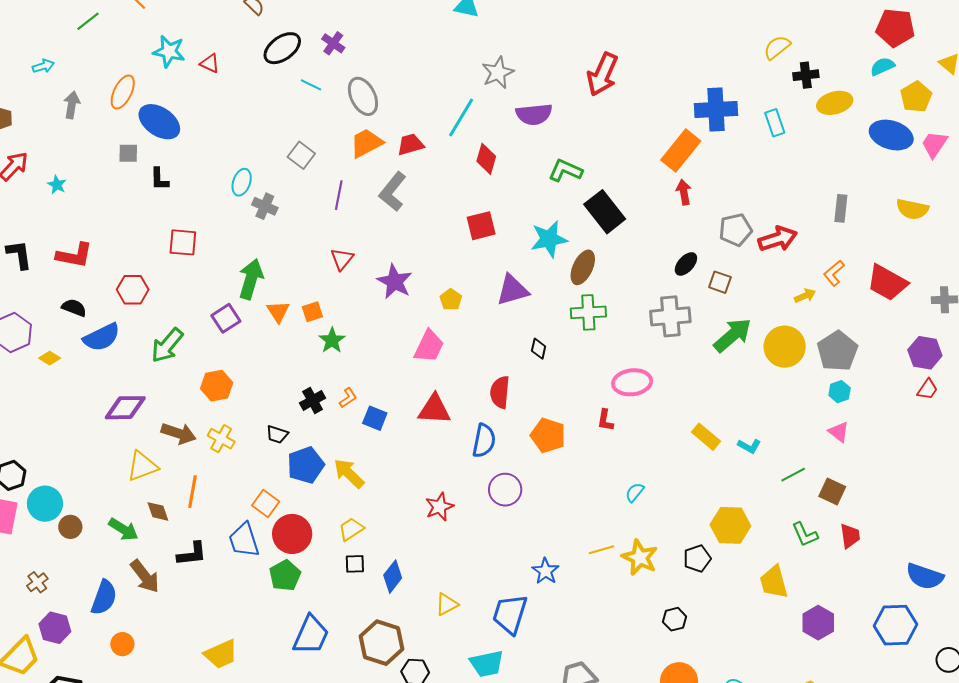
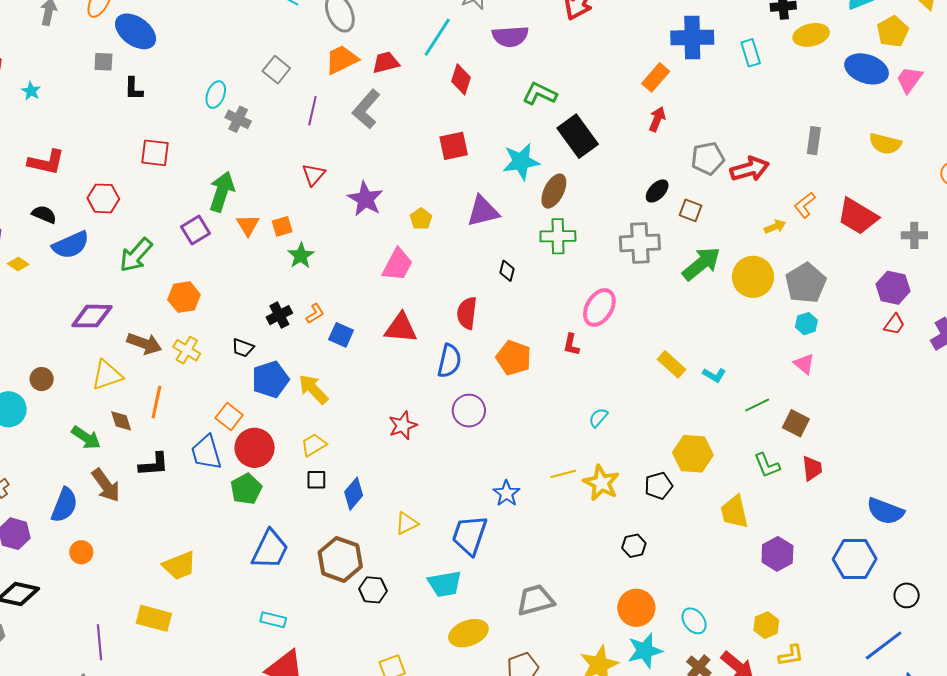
orange rectangle: (681, 150) -> (656, 77), size x0.7
red arrow: (684, 192) -> (657, 119), turned 30
pink ellipse: (632, 382) -> (599, 307), turned -54
brown circle: (70, 527) -> (42, 379), moved

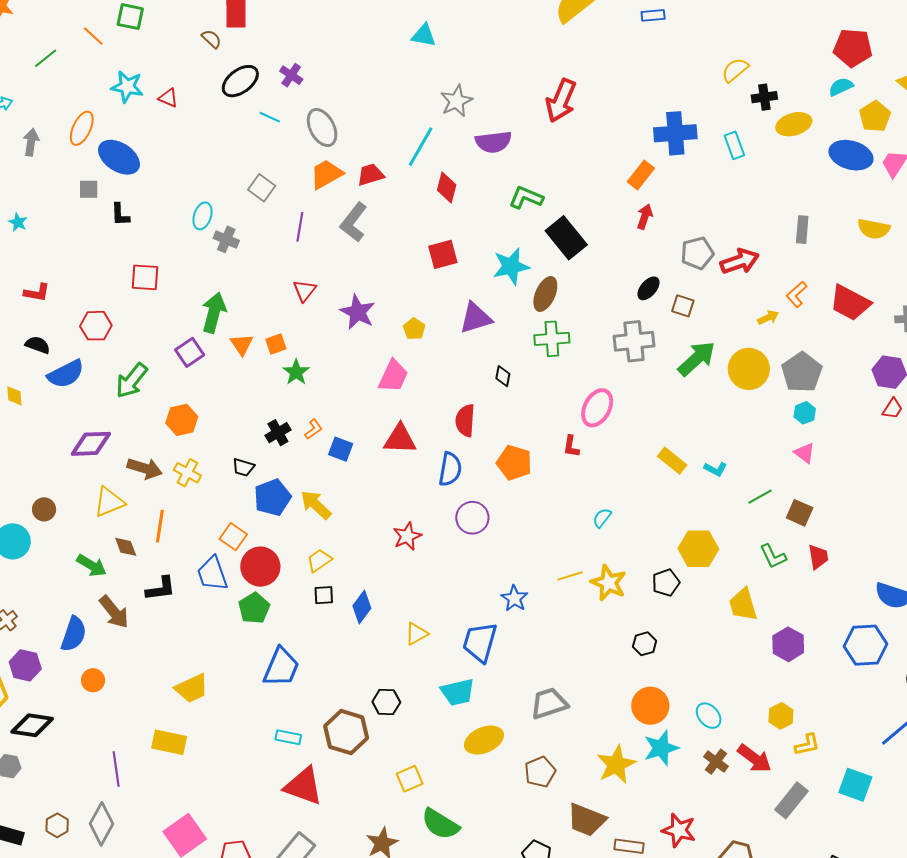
red L-shape: (46, 162) -> (37, 293), size x0.7
yellow diamond: (18, 264) -> (14, 396), turned 55
brown hexagon: (340, 559) -> (346, 732), moved

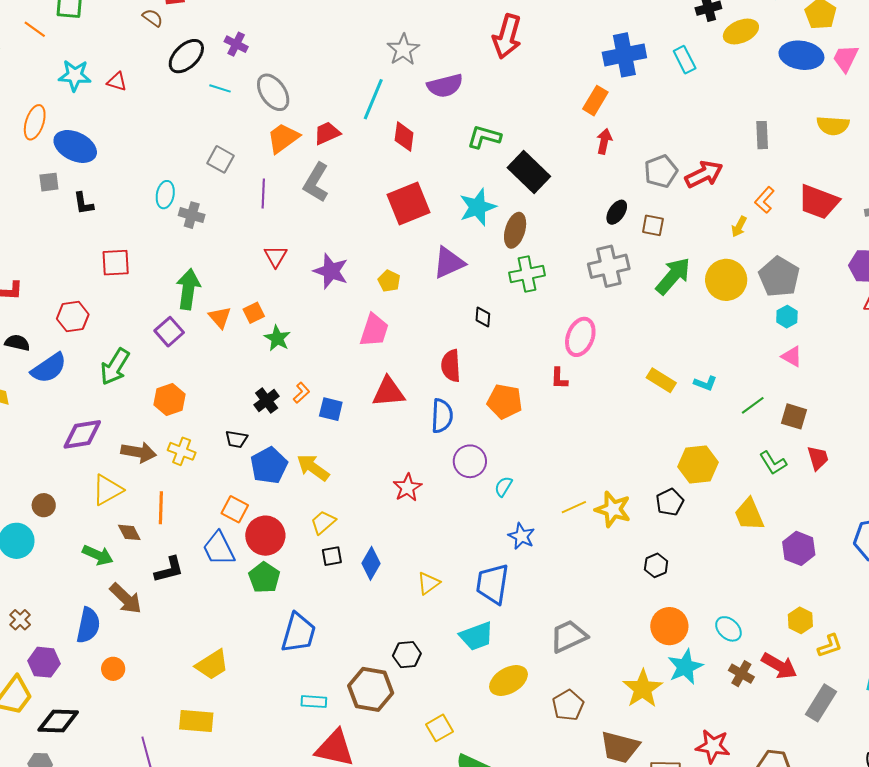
red square: (443, 254) -> (408, 203), size x1.4
yellow arrow: (768, 318) -> (739, 227), turned 150
cyan semicircle: (602, 518) -> (503, 487), moved

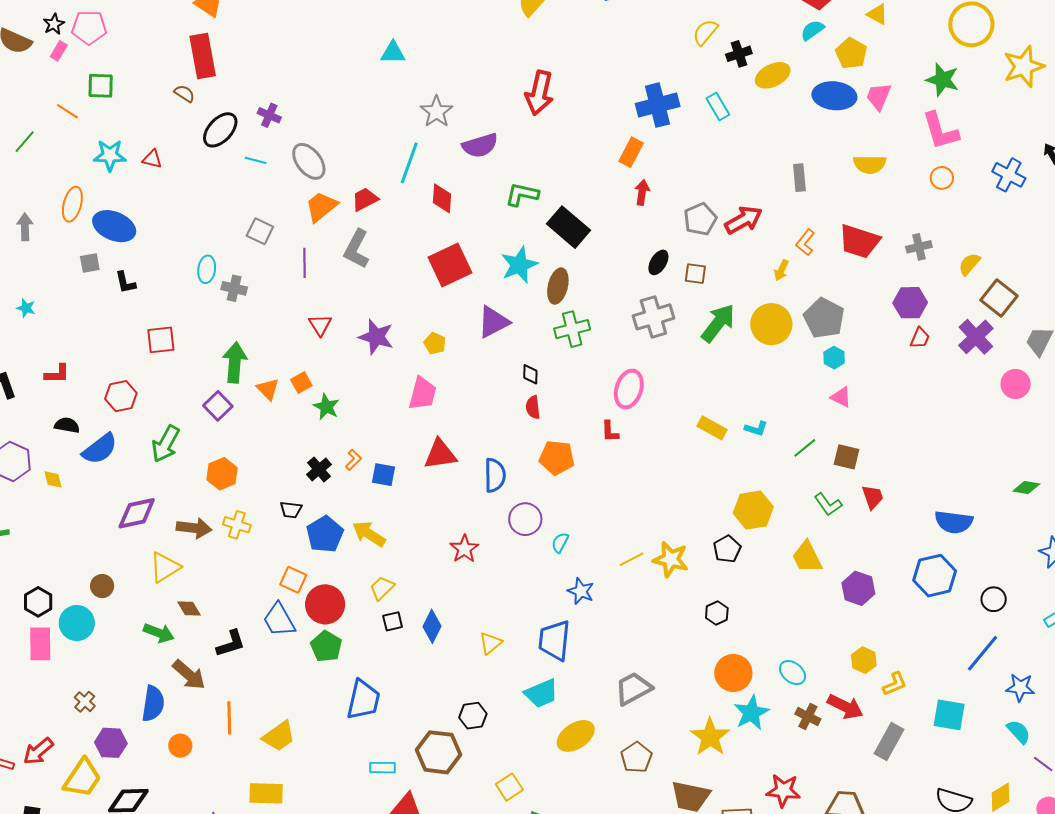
red semicircle: (451, 366) -> (533, 407), moved, size x0.7
orange line: (161, 508) -> (229, 718), moved

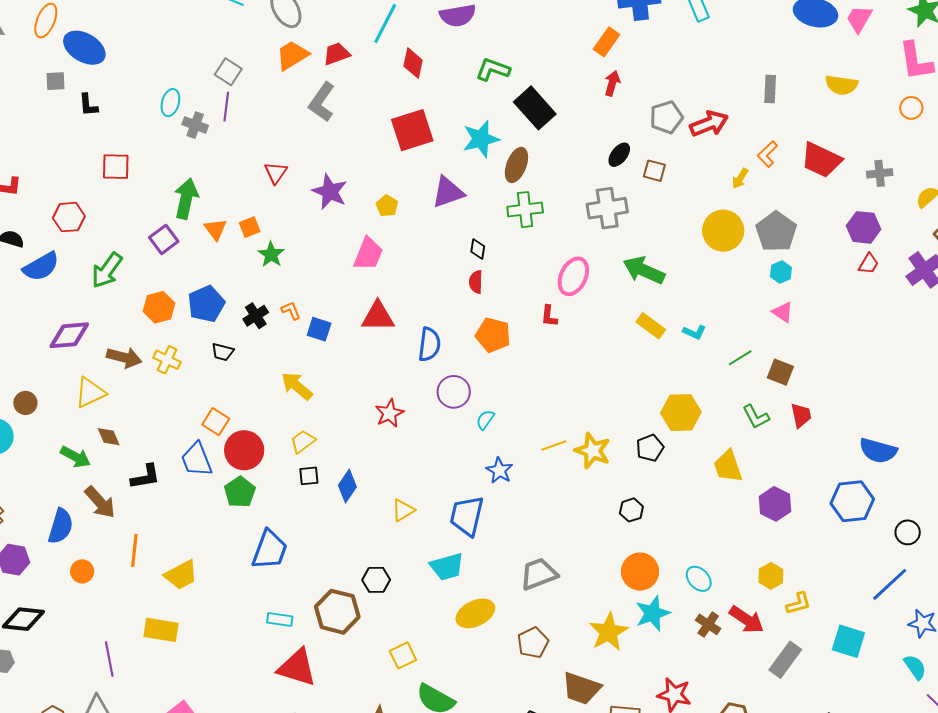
purple line: (304, 263) -> (226, 107), moved
green arrow: (718, 323) -> (644, 270), moved, turned -111
orange L-shape: (353, 460) -> (291, 311), turned -75
blue pentagon: (325, 534) -> (206, 304), moved

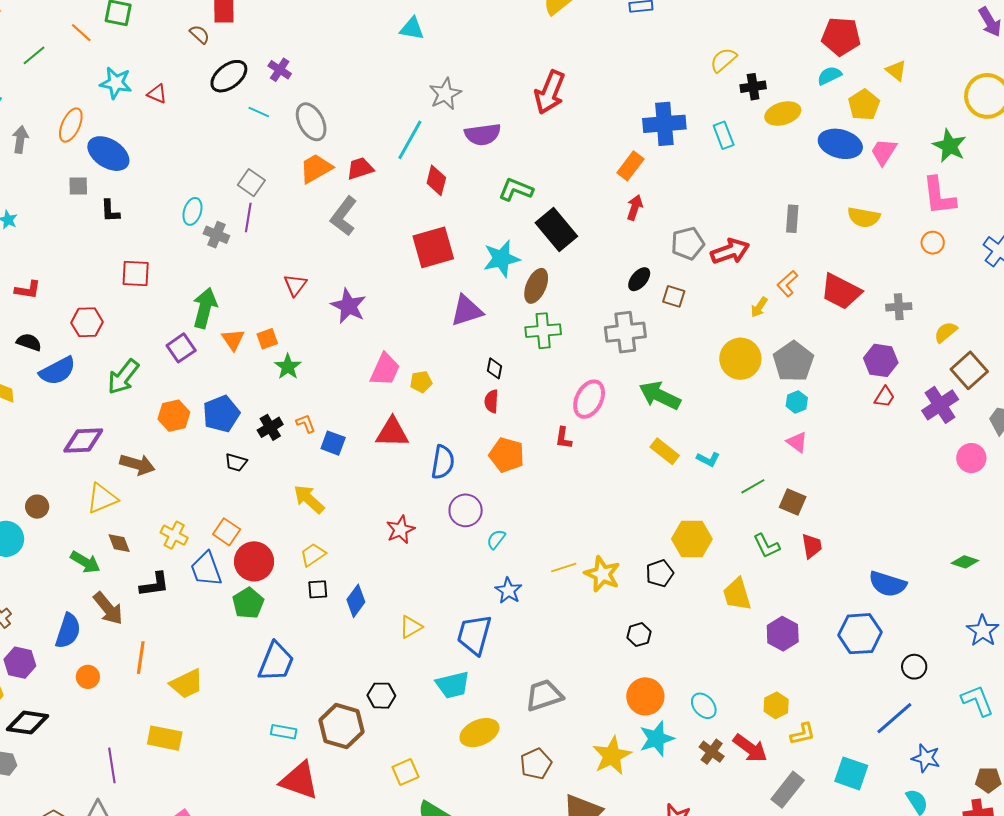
yellow pentagon: (387, 206) -> (421, 382), moved, turned 30
yellow cross: (167, 360) -> (174, 535), moved

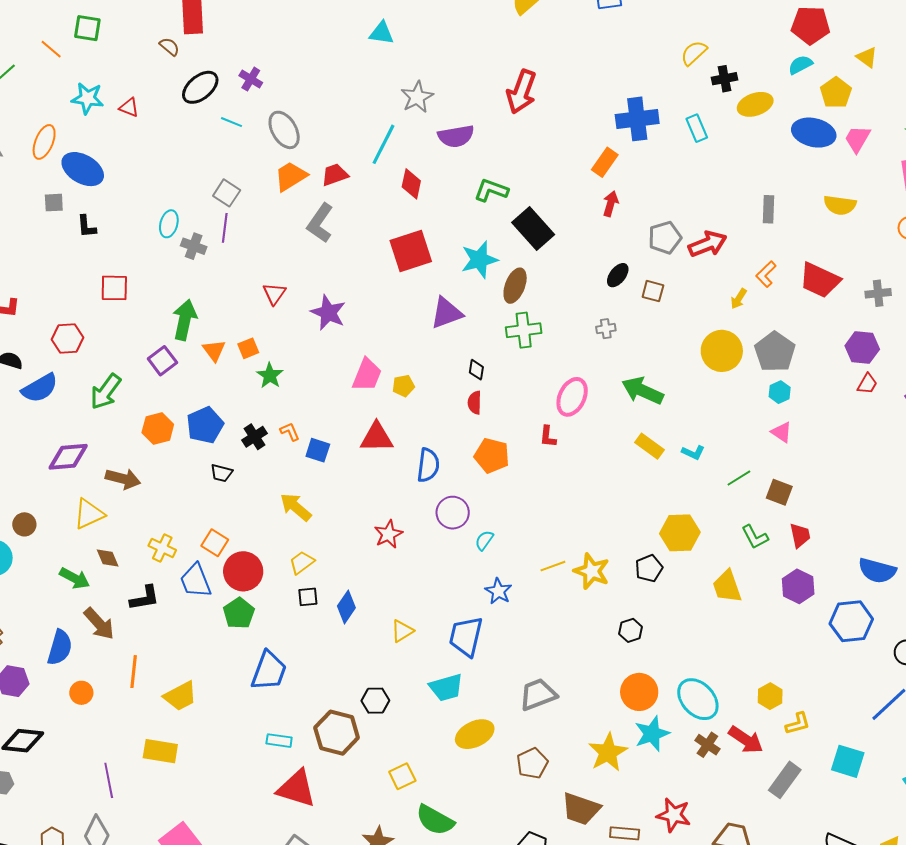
gray cross: (625, 332) -> (606, 329), size x0.5
purple hexagon: (783, 634) -> (798, 586), moved
cyan ellipse: (704, 706) -> (698, 699), size x1.6

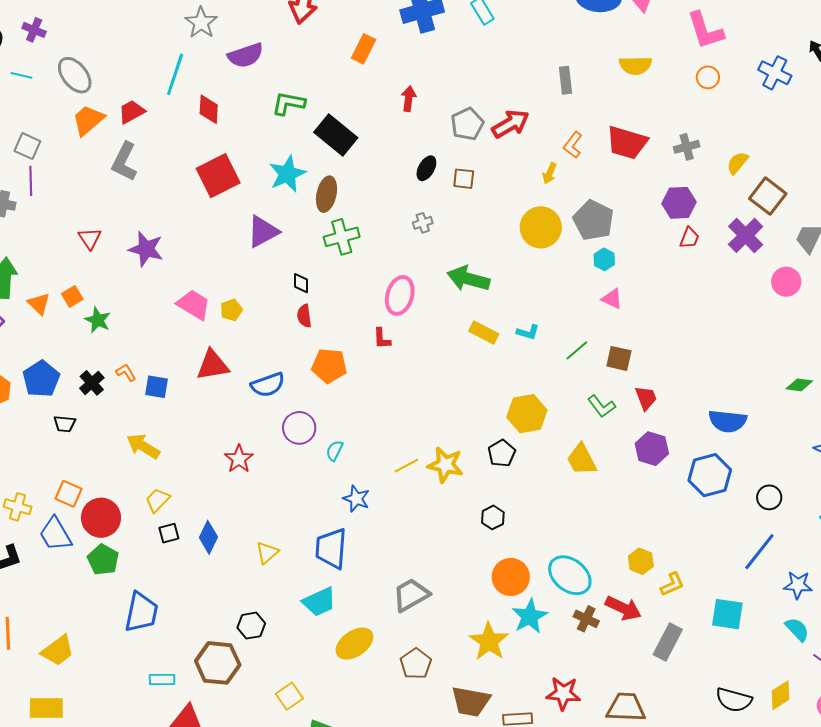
orange rectangle: (605, 162) -> (363, 49), moved
pink trapezoid: (367, 375) -> (194, 305), turned -72
blue semicircle: (428, 465) -> (268, 385), turned 72

